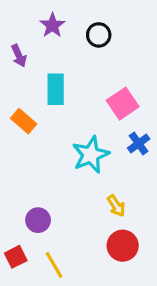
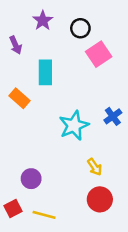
pink square: (123, 104) -> (99, 54), moved
yellow line: (54, 265) -> (44, 215), turned -45

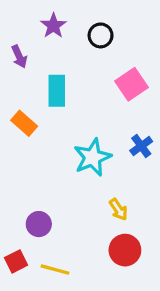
pink square: (99, 54) -> (131, 84), moved

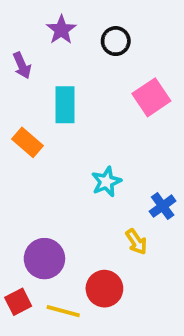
blue cross: (141, 146) -> (163, 206), moved
cyan star: (92, 157) -> (106, 182), size x0.7
purple circle: (39, 224) -> (44, 259), size x1.4
red circle: (125, 250) -> (104, 289), moved

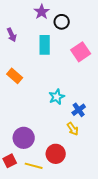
purple star: (61, 30) -> (42, 12), moved
cyan rectangle: (65, 105) -> (45, 45), moved
blue cross: (163, 206) -> (79, 110), moved

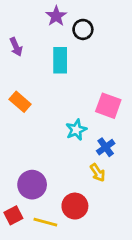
pink square: (81, 52) -> (108, 106), moved, turned -36

